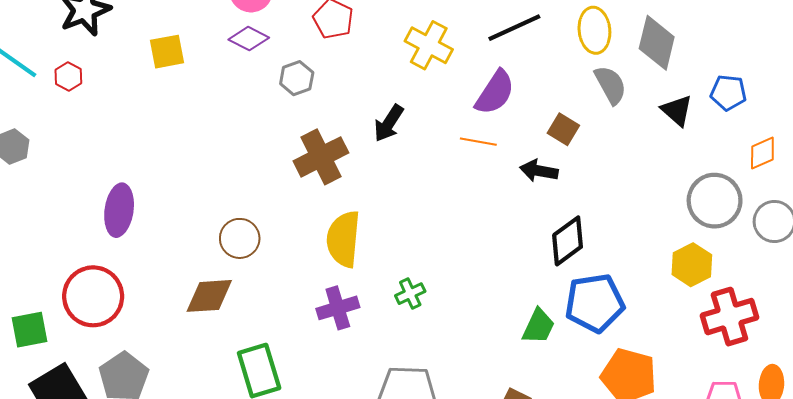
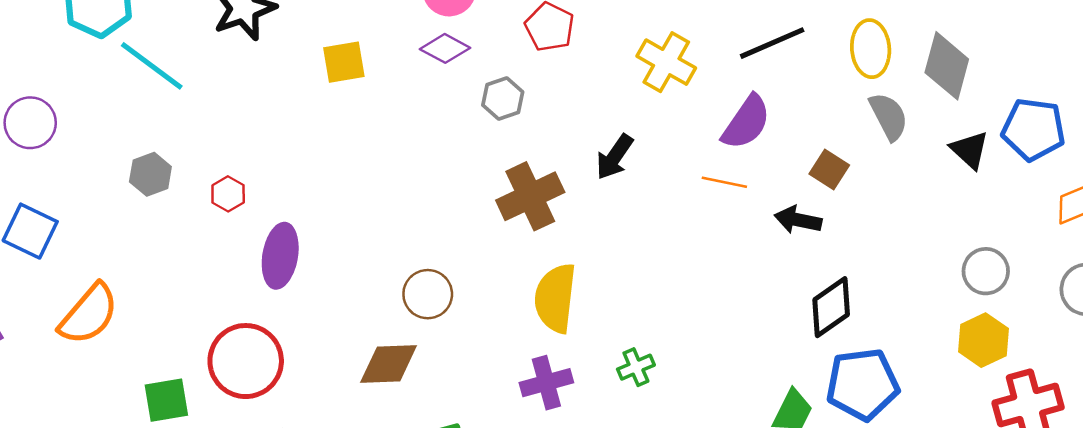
red hexagon: (68, 76) -> (228, 194), moved
blue pentagon: (728, 93) -> (1033, 129), size x1.4
gray circle: (715, 201) -> (986, 271), moved, size x0.7

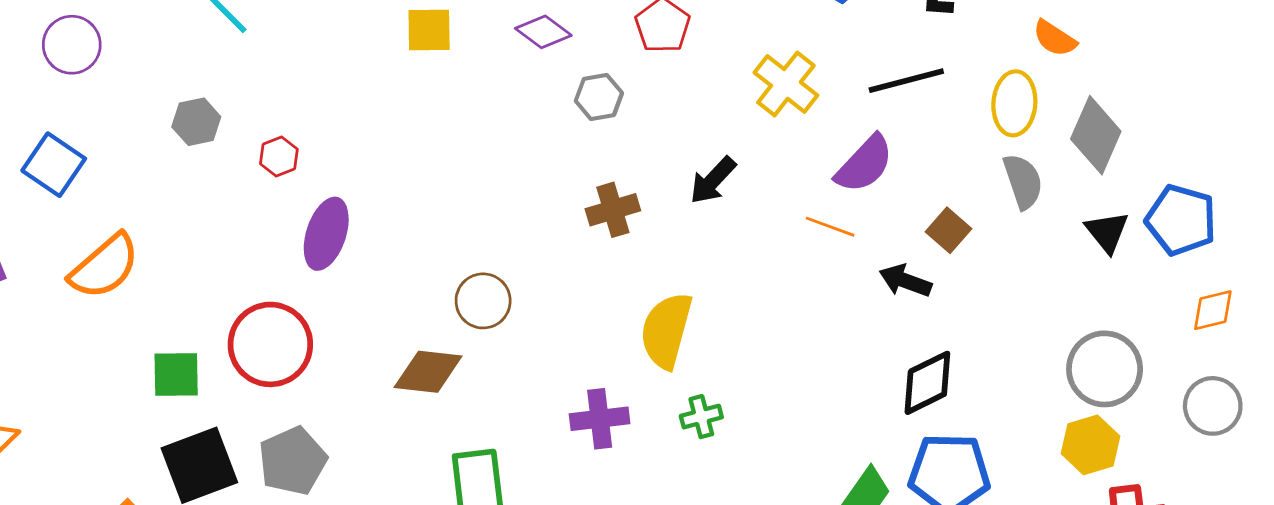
brown cross: (530, 196) -> (613, 210), size x0.7
gray circle: (986, 271) -> (1105, 369), size x1.4
yellow semicircle: (555, 298) -> (666, 330), moved

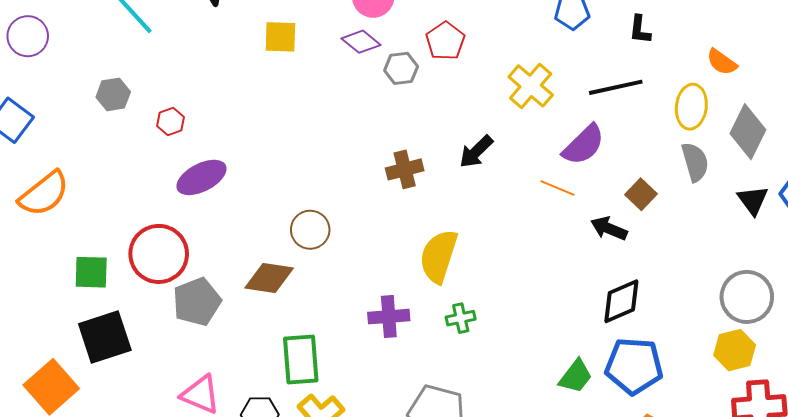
gray hexagon: (599, 97) -> (401, 68), moved
purple ellipse: (326, 234) -> (201, 177), turned 42
gray pentagon: (293, 461) -> (197, 302), moved

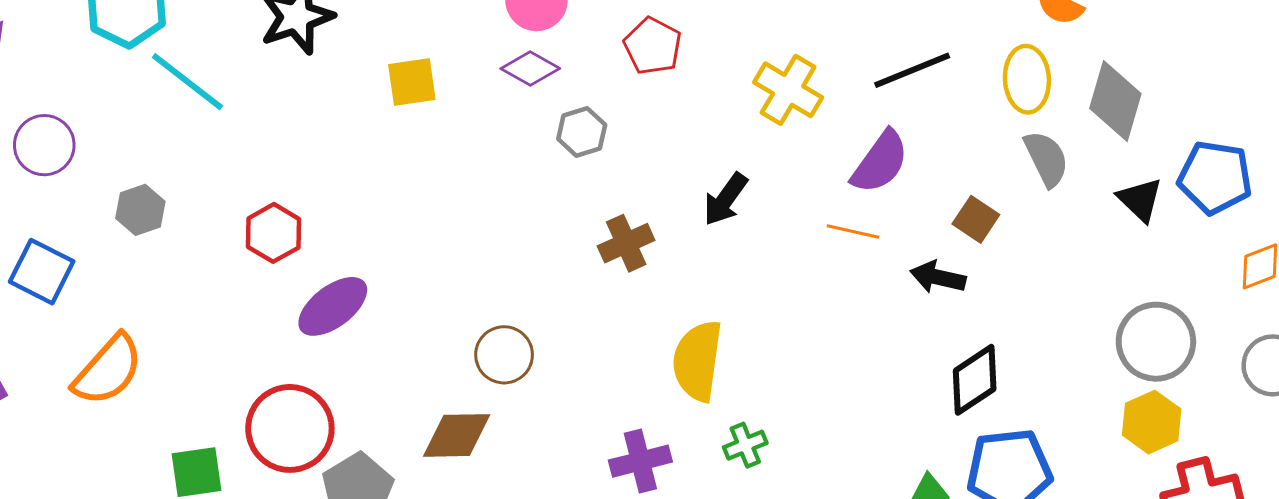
gray hexagon: (401, 68) -> (582, 132), moved
gray hexagon: (113, 94) -> (140, 210), moved
red hexagon: (170, 121) -> (274, 233), size x1.4

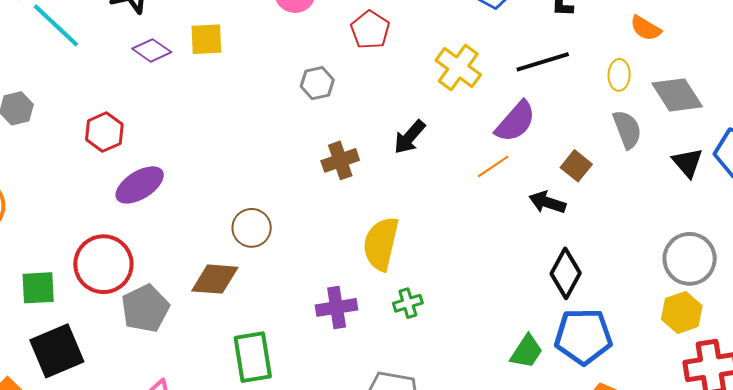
purple diamond: (530, 69) -> (152, 50), moved
yellow ellipse: (1027, 79) -> (619, 75), size x0.7
gray diamond: (1115, 101) -> (677, 95), turned -54
orange line: (853, 231) -> (493, 166), turned -52
black diamond: (975, 380) -> (566, 273), turned -33

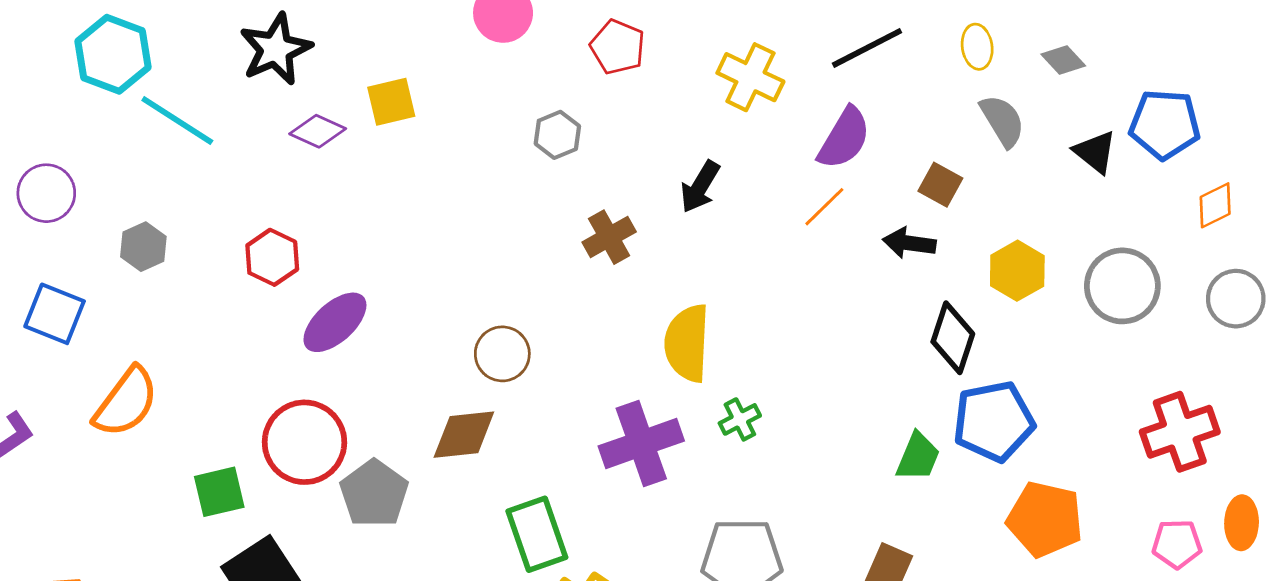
gray diamond: (677, 95) -> (1063, 60), size x0.6
purple cross: (337, 307) -> (641, 444), size x1.4
yellow hexagon: (682, 313) -> (1017, 271), moved

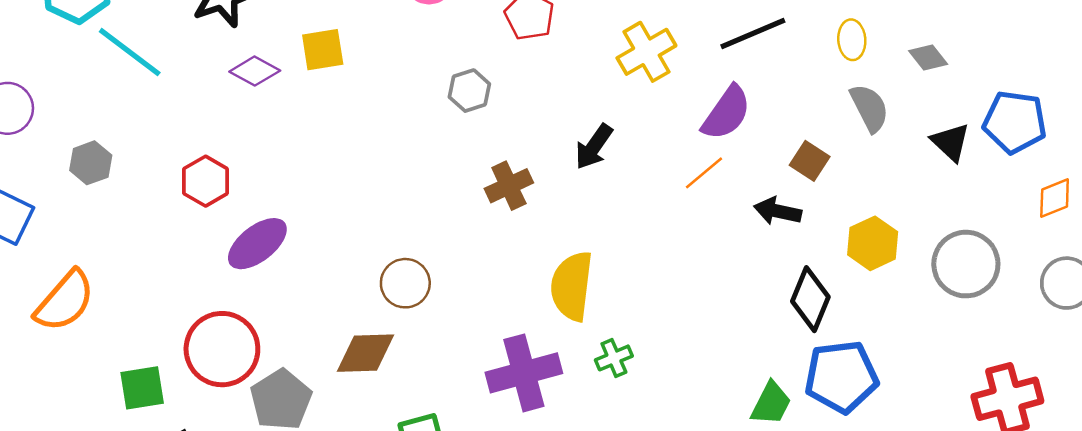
yellow cross: (750, 77) -> (646, 52), turned 30

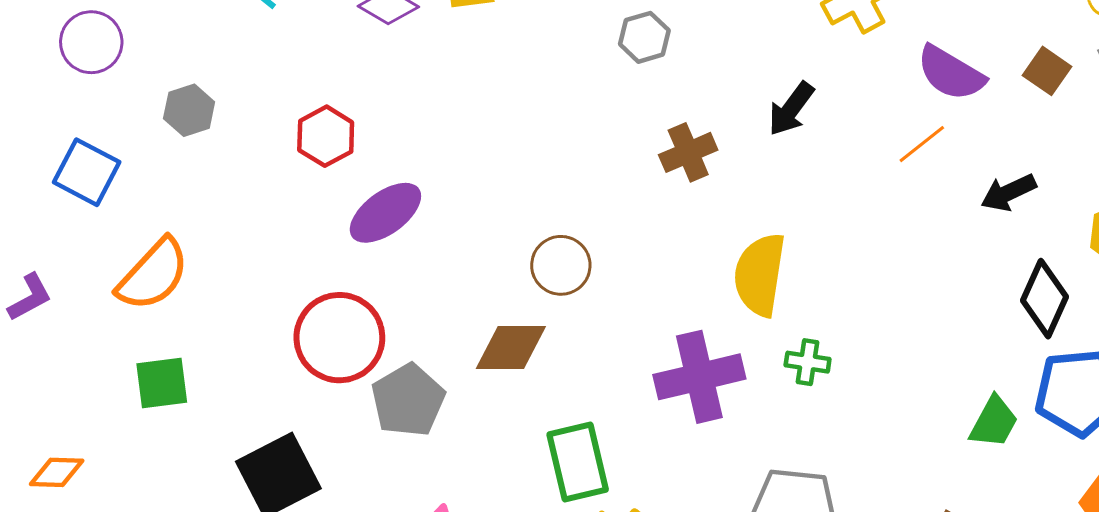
purple semicircle: (726, 113) -> (951, 73), turned 84
brown square: (810, 161) -> (1047, 71), moved
black arrow: (778, 211) -> (1008, 193), turned -39
green cross: (614, 358) -> (808, 362), turned 30
green square: (142, 388) -> (162, 383), moved

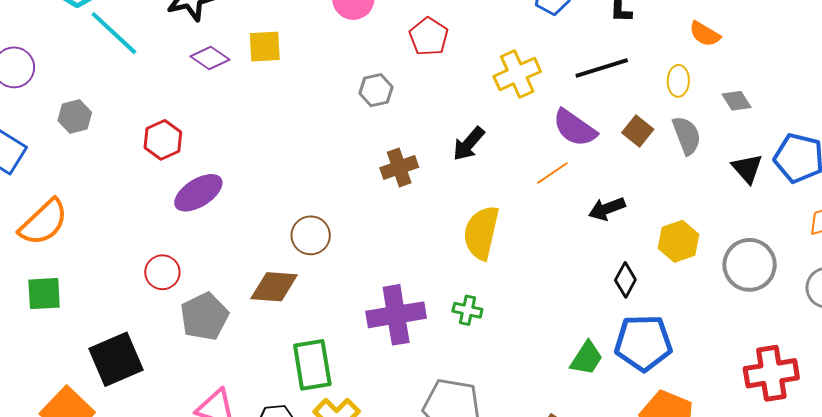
yellow semicircle: (760, 275) -> (481, 233), moved
black diamond: (1045, 299) -> (625, 280), size x0.7
red circle: (339, 338) -> (162, 272), size x0.6

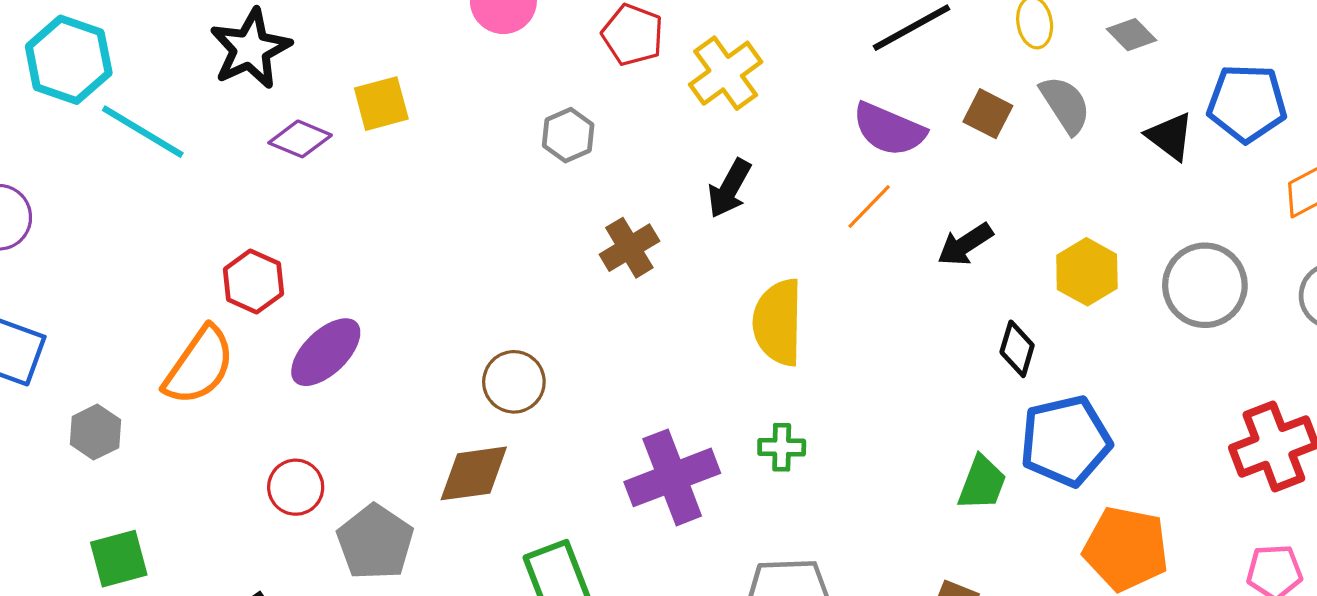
yellow cross: (517, 74) -> (726, 73), moved
gray hexagon: (75, 117) -> (95, 432), moved
orange semicircle: (43, 222) -> (199, 366), moved

